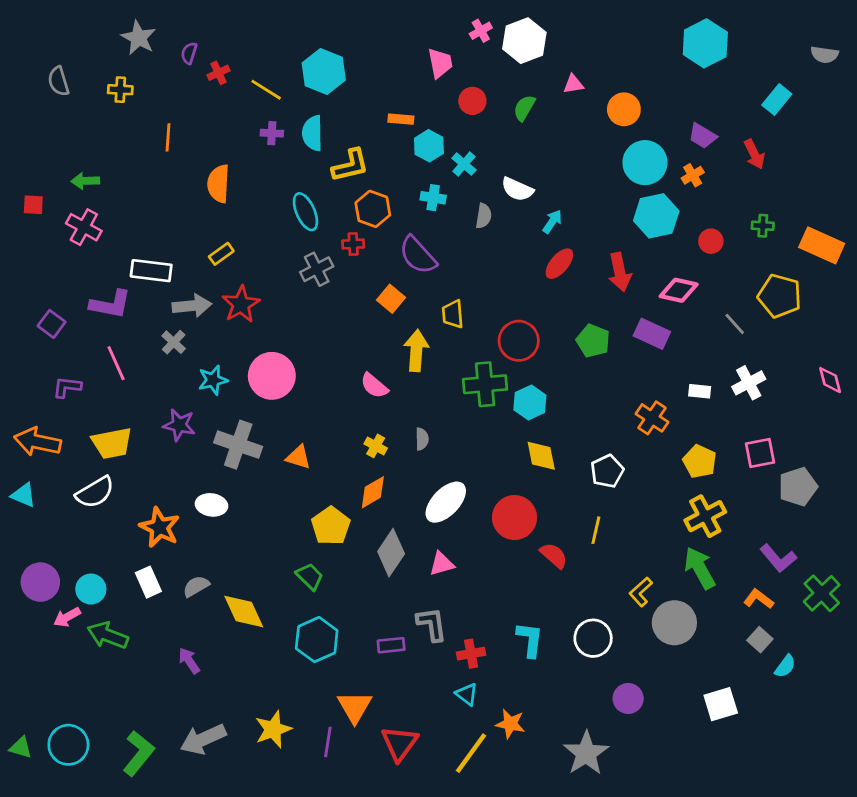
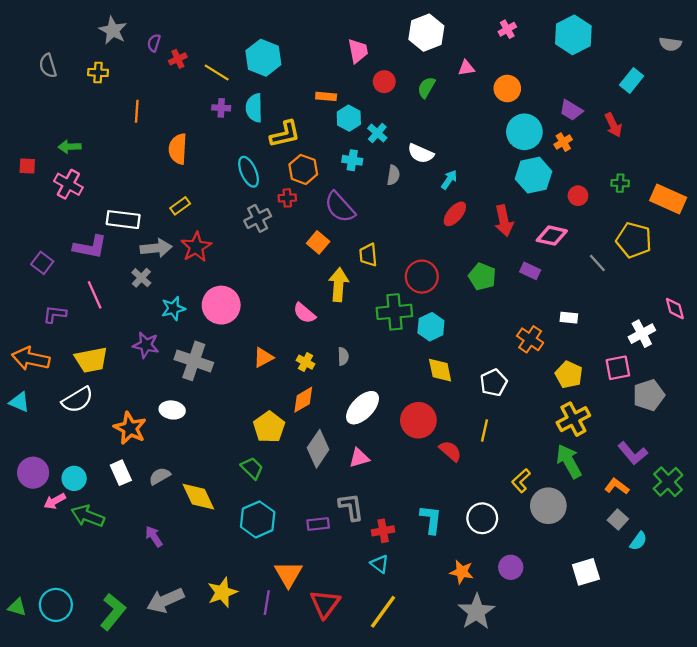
pink cross: (481, 31) -> (507, 29), moved
purple rectangle: (652, 334) -> (530, 271), size x0.7
white cross: (749, 383) -> (642, 334), moved
orange triangle: (298, 457) -> (263, 358), moved, turned -45
orange star: (510, 724) -> (462, 572), moved

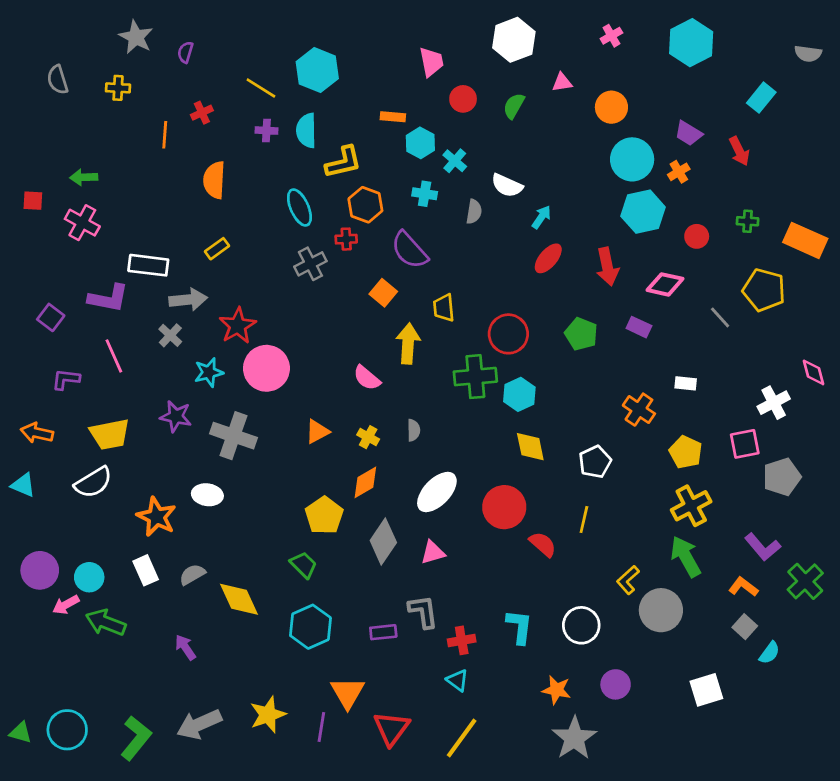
red cross: (178, 59) -> (202, 113), moved
red star: (196, 247) -> (238, 326), moved
orange arrow: (31, 359) -> (37, 433), size x0.7

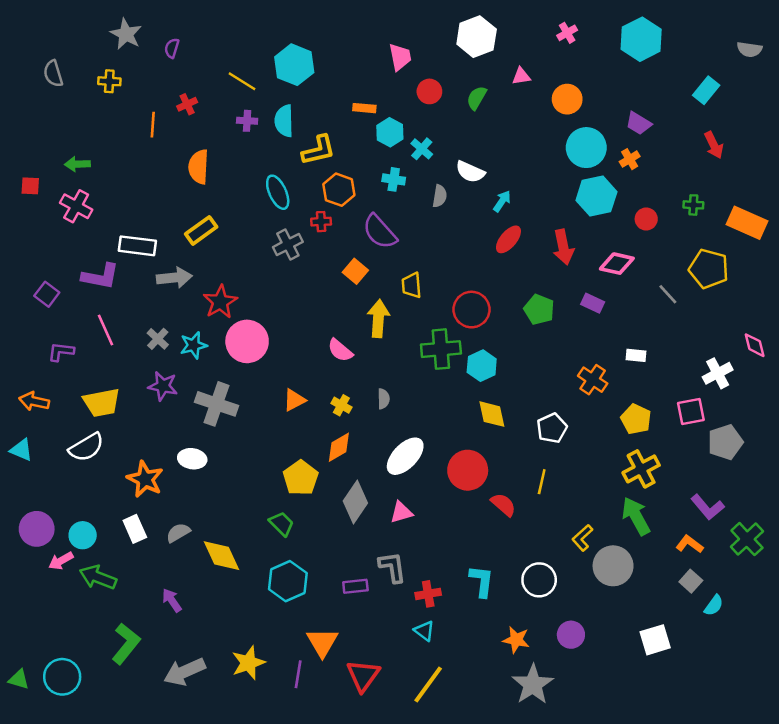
red arrow: (739, 151) -> (714, 145), moved
yellow rectangle: (217, 249) -> (201, 230), size x1.4
gray cross: (170, 335) -> (158, 339), moved
green L-shape: (136, 738) -> (126, 644), moved

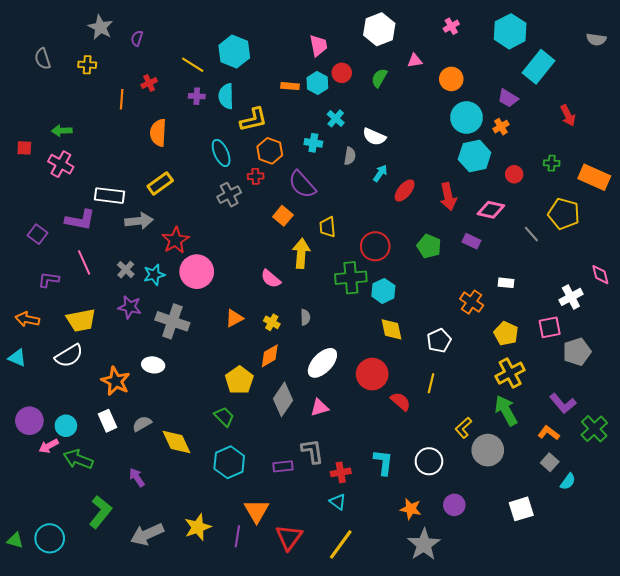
cyan rectangle: (706, 90) -> (538, 67), moved, size x1.5
cyan hexagon: (390, 132) -> (317, 83), moved
cyan arrow: (502, 201) -> (380, 173), moved

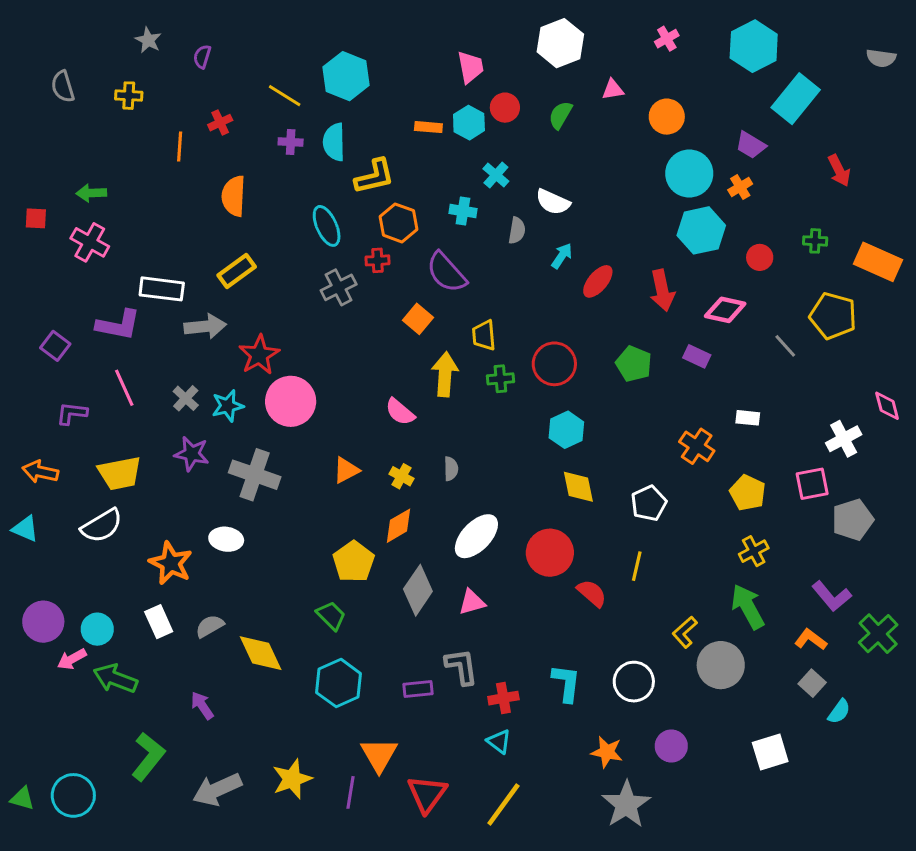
gray star: (100, 27) -> (148, 40), size x0.7
green cross: (351, 278) -> (500, 379), moved, size x0.6
yellow cross: (510, 373) -> (754, 551), size x0.7

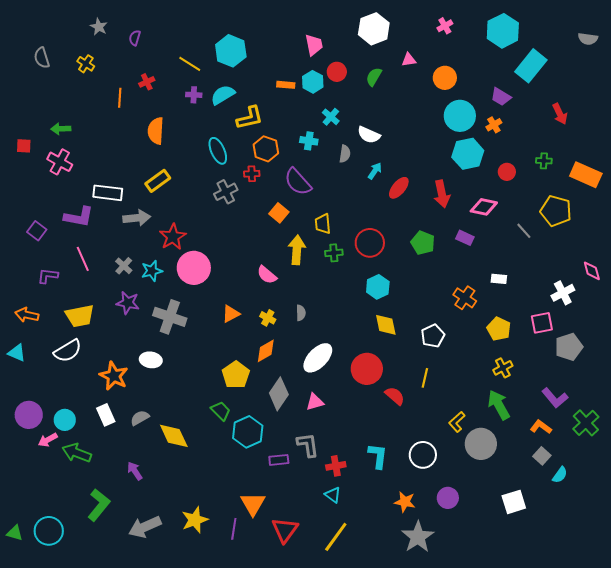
yellow cross: (129, 96) -> (86, 64), turned 30
cyan semicircle: (334, 142) -> (223, 95), turned 60
cyan hexagon: (339, 683) -> (248, 432), moved

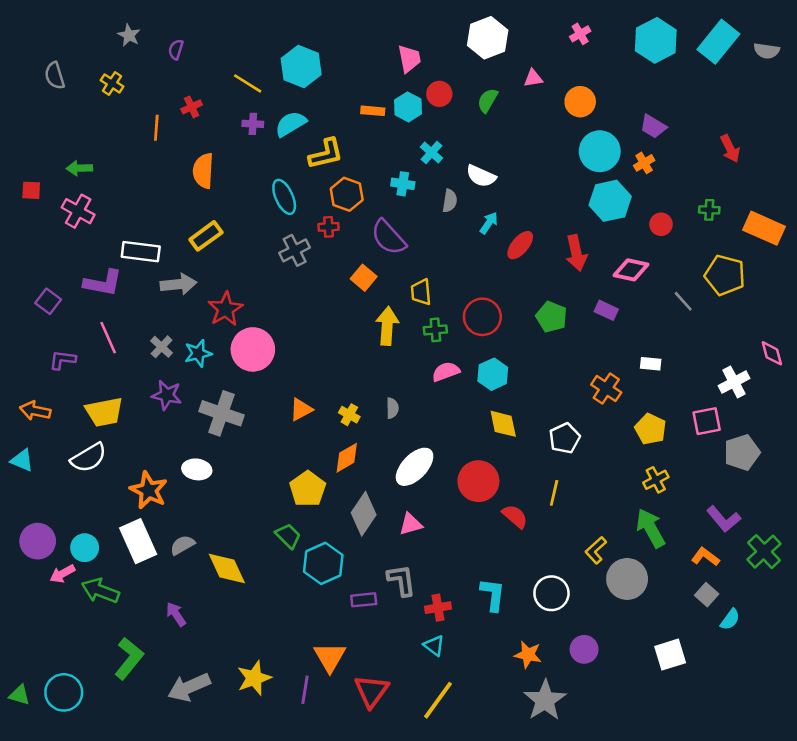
cyan rectangle: (531, 66) -> (718, 42), moved
pink semicircle: (267, 275) -> (446, 372), moved, turned 120
white rectangle: (106, 415) -> (138, 541), size x1.5

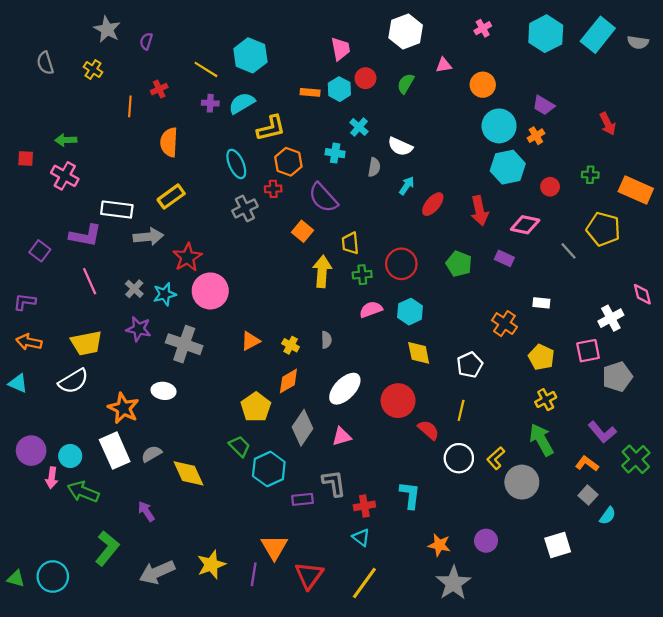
gray star: (129, 35) -> (107, 29), size x1.4
purple L-shape: (62, 360) -> (25, 302), moved
pink arrow: (62, 574) -> (52, 478), turned -54
white circle: (551, 593) -> (459, 458), moved

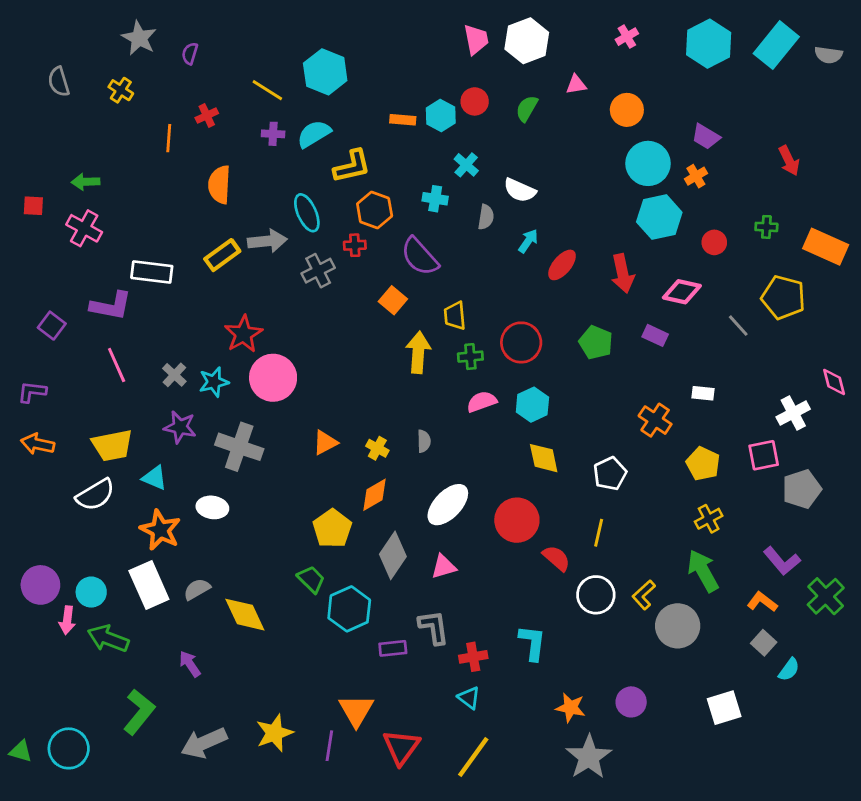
pink trapezoid: (341, 49) -> (476, 39), moved
gray arrow: (148, 237) -> (267, 241), moved
cyan triangle: (18, 383) -> (155, 478), moved

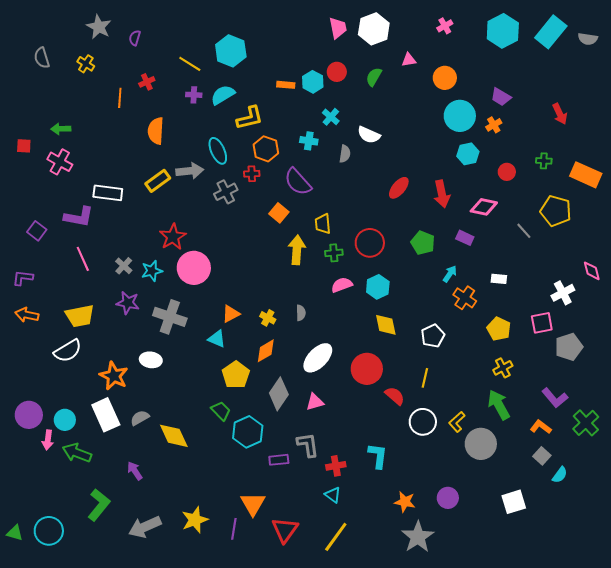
cyan hexagon: (659, 217) -> (468, 154), size x0.7
cyan arrow: (528, 241) -> (450, 274), moved
cyan triangle: (155, 478) -> (217, 339), moved

